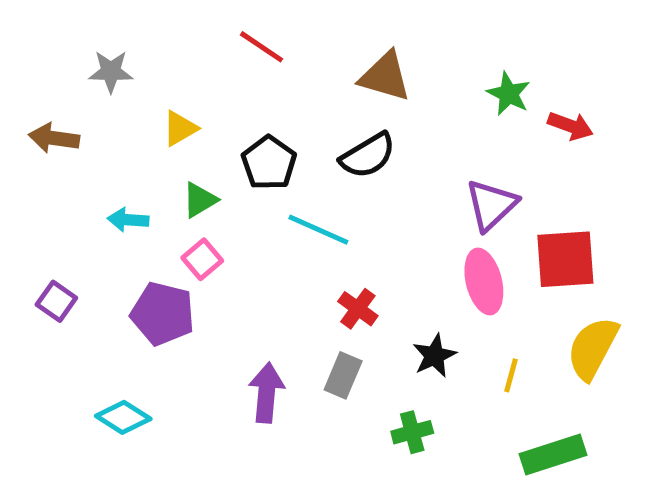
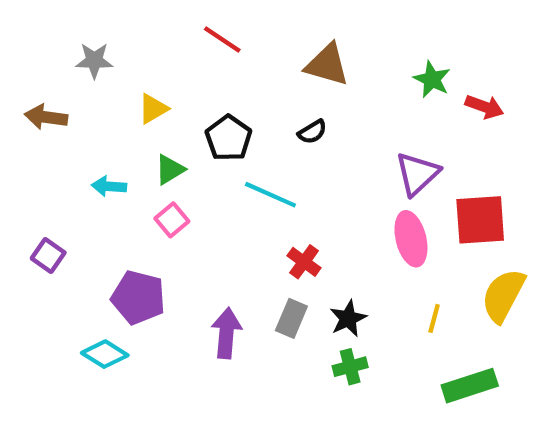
black semicircle: (368, 155) -> (312, 132), size x0.6
purple pentagon: (163, 314) -> (138, 297), moved
black star: (434, 356) -> (348, 318), moved

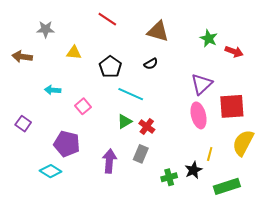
yellow triangle: (153, 109) -> (74, 53), turned 35
green triangle: (170, 170) -> (125, 121), moved
black star: (348, 318) -> (193, 170), moved

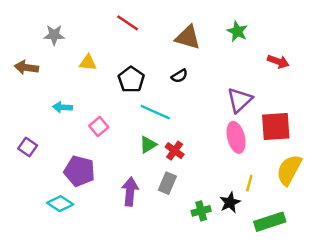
green star: (209, 38) -> (237, 31), moved

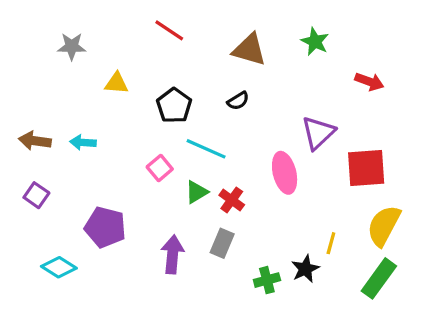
brown arrow: (26, 67) -> (35, 141), moved
pink square: (99, 127) -> (160, 168), moved
pink ellipse: (236, 137) -> (285, 173), moved
cyan diamond: (60, 204) -> (59, 267), moved
green rectangle: (270, 222) -> (379, 278), moved, turned -36

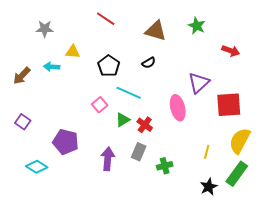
brown arrow: (35, 141) -> (22, 76), moved, turned -54
cyan arrow: (83, 142) -> (52, 67), moved
black star: (305, 269) -> (209, 187), moved
green cross: (267, 280) -> (165, 166), moved

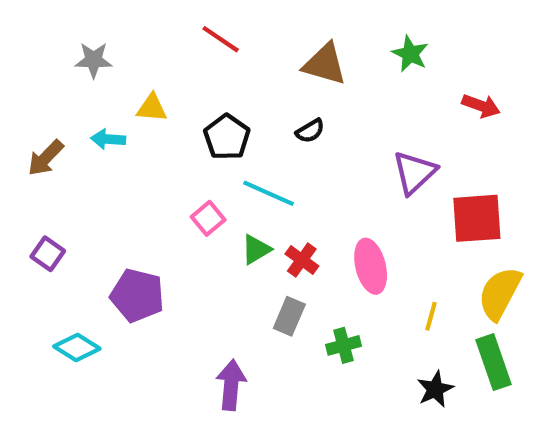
pink ellipse: (178, 108) -> (371, 266), moved
purple arrow: (108, 159) -> (231, 385), moved
green rectangle: (237, 174) -> (494, 362), turned -55

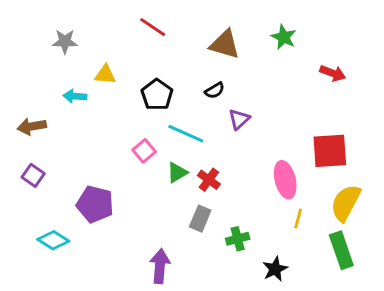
brown arrow: (46, 158) -> (32, 126), moved, turned 36
purple triangle: (414, 172) -> (239, 119), moved, size x0.7
pink ellipse: (371, 266) -> (285, 180), moved
black star: (435, 389) -> (275, 269), moved

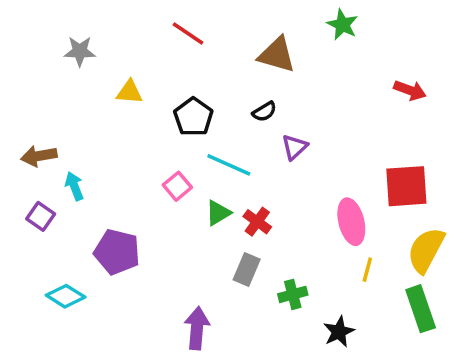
green star: (284, 37) -> (342, 25), moved
cyan arrow: (75, 96) -> (74, 186), moved, turned 65

